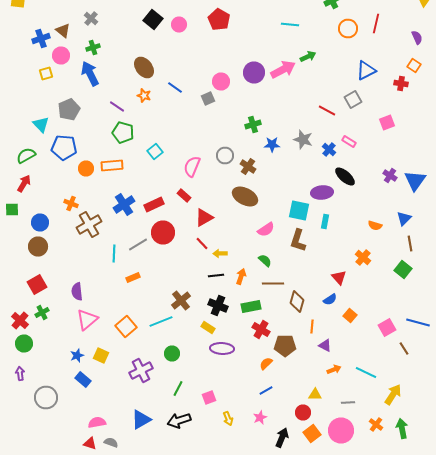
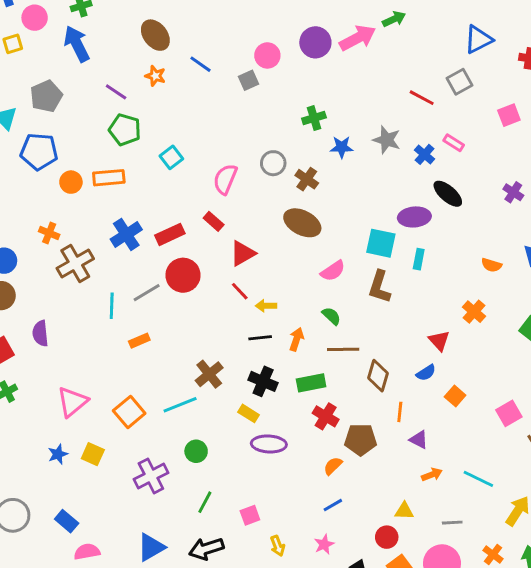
purple semicircle: (77, 292) -> (40, 333), moved
blue rectangle: (83, 380) -> (67, 521), moved

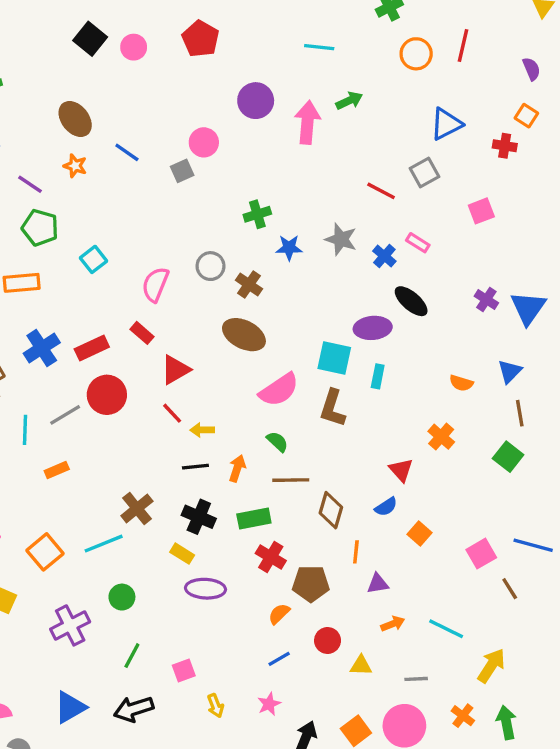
pink arrow: (358, 38) -> (307, 122), turned -57
purple circle: (315, 42) -> (256, 101), moved
pink semicircle: (333, 271) -> (279, 390), size x1.4
purple triangle: (419, 440) -> (378, 584), turned -36
red circle: (387, 537) -> (328, 641), moved

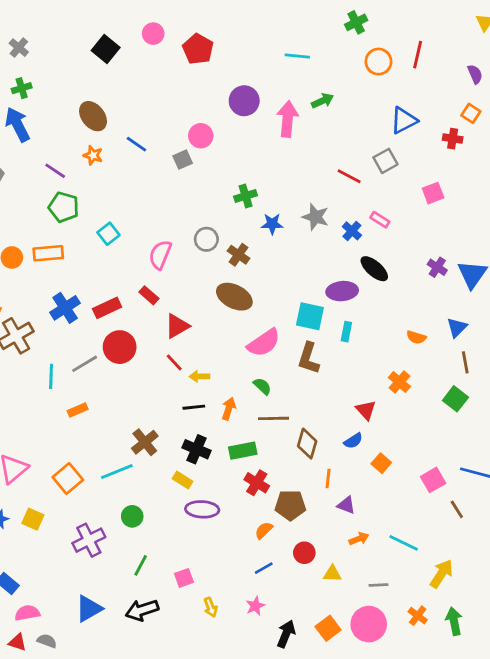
pink circle: (134, 47) -> (153, 34), moved
purple triangle: (378, 584) -> (346, 505), turned 30

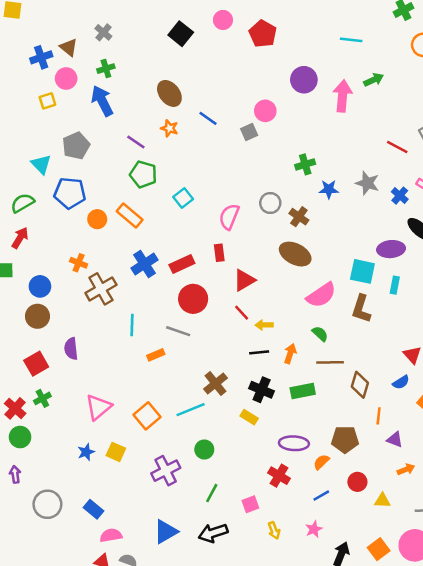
orange rectangle: (48, 253) -> (130, 215), turned 45
red rectangle: (149, 295) -> (219, 253), turned 42
gray line: (85, 364) -> (178, 331), moved, turned 50
red cross: (257, 483) -> (279, 476), moved
purple ellipse: (202, 509) -> (294, 443), moved

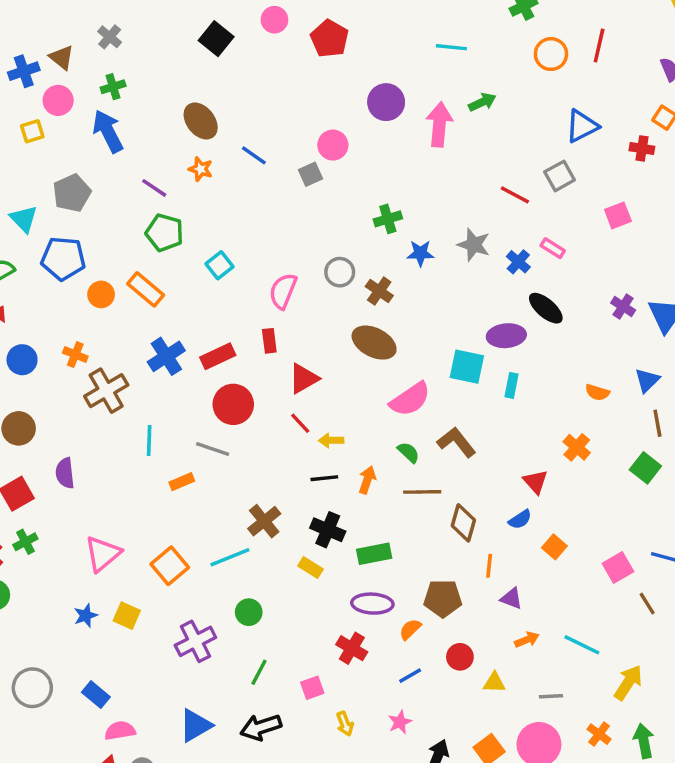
blue circle: (40, 286) -> (22, 360), moved
brown L-shape: (361, 309) -> (457, 442), moved, turned 124
green rectangle: (303, 391) -> (374, 554), moved

